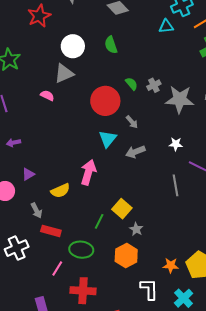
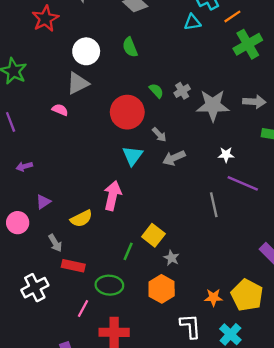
white star: (176, 144) -> (226, 155), moved
gray arrow: (135, 152) -> (174, 158), moved

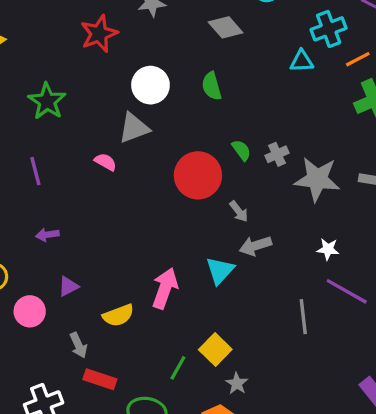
cyan triangle: (133, 156) -> (220, 270), moved

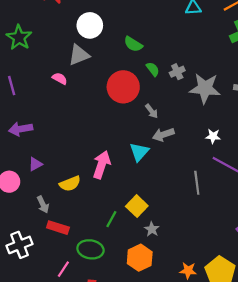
green semicircle: (212, 86) -> (133, 44), moved, turned -42
purple arrow: (47, 235) -> (21, 129), size x1.5

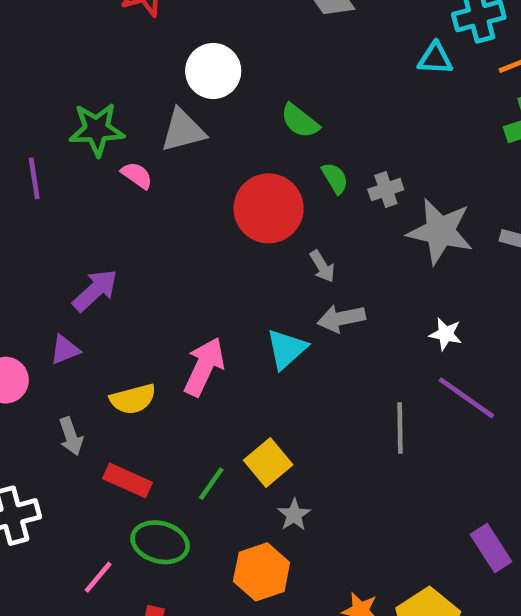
green star: (19, 37) -> (97, 129), moved, turned 30
purple arrow: (21, 129) -> (95, 290), moved, turned 140
red rectangle: (58, 228) -> (127, 480), moved

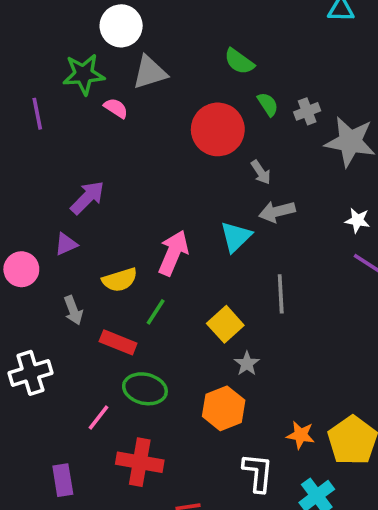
white circle: (213, 71) -> (121, 26), moved
gray line: (400, 428) -> (281, 294), moved
green line: (211, 484) -> (156, 312), moved

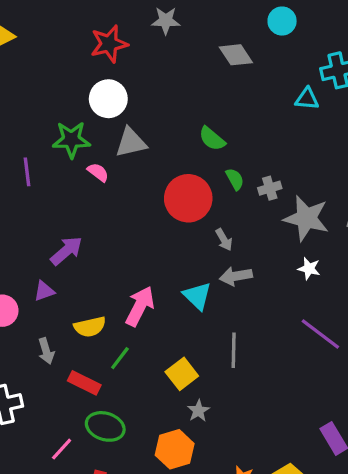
white star: (357, 220) -> (309, 269), moved
cyan triangle: (236, 237) -> (197, 296), turned -36

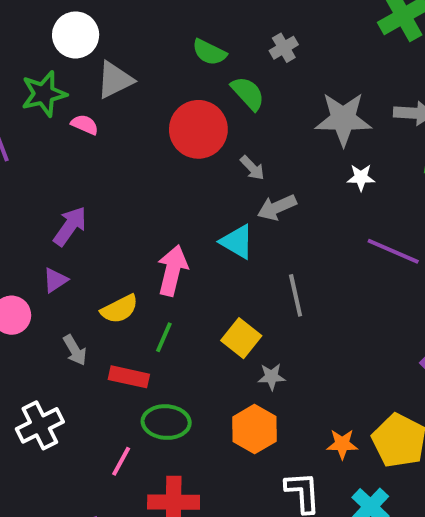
green semicircle: (235, 179) -> (248, 93), size x1.4
gray cross: (270, 188) -> (284, 48), moved
gray star: (198, 411) -> (271, 377), turned -30

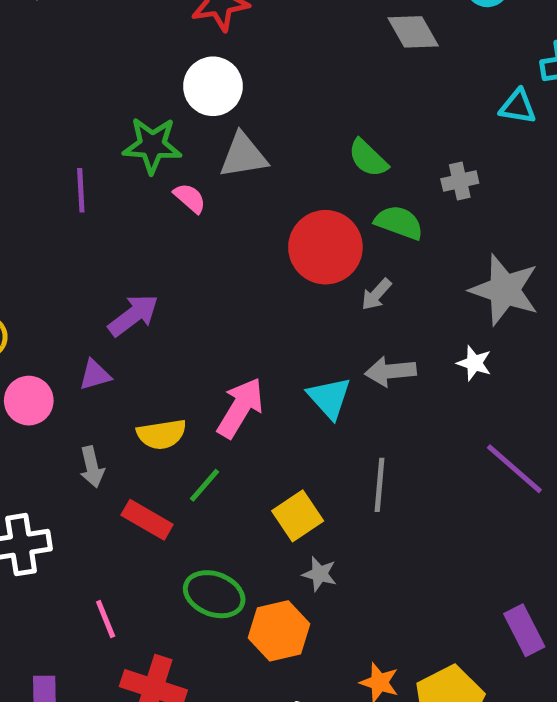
green semicircle: (248, 93) -> (399, 222), turned -45
gray arrow: (252, 168) -> (376, 294), moved, turned 68
white star: (361, 177) -> (474, 363), moved
green ellipse: (166, 422) -> (214, 594), moved
pink line: (121, 461) -> (106, 619), turned -68

